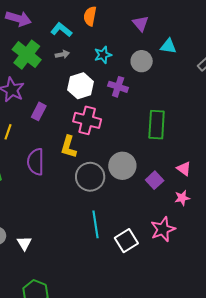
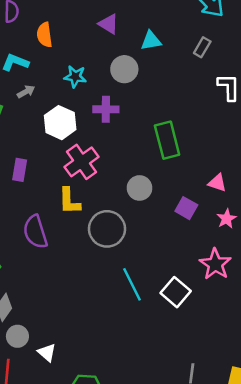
cyan star: (103, 55) -> (75, 77), turned -30
pink cross: (87, 120) -> (82, 162), turned -32
gray circle: (122, 166) -> (140, 188), moved, size x0.7
white triangle: (24, 243) -> (47, 352), moved

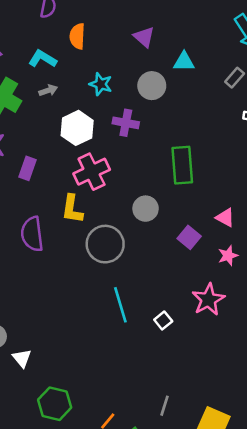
white square: (176, 292) -> (163, 320), size x0.6

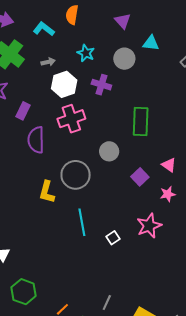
gray arrow: (48, 90) -> (48, 62), moved
yellow L-shape: (72, 209) -> (47, 192), moved
purple semicircle: (32, 234) -> (36, 140), moved

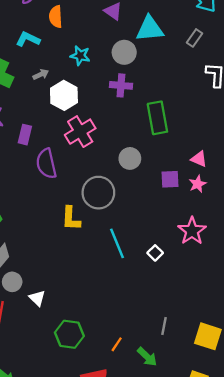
cyan triangle: (151, 43) -> (150, 29), size x1.5
purple cross: (101, 85) -> (121, 85), moved
purple square: (140, 177) -> (170, 179), turned -36
pink star: (168, 194) -> (198, 184), moved

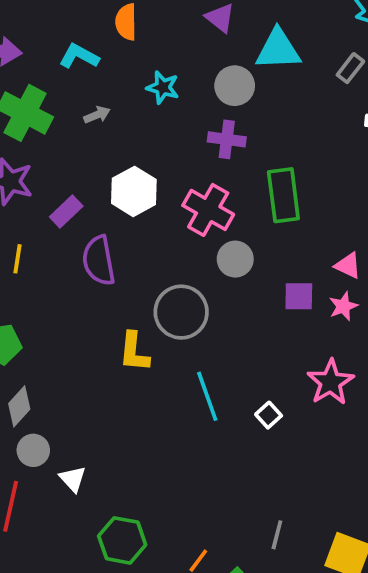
white hexagon: (64, 95) -> (134, 191), moved
pink cross: (80, 132) -> (208, 210), moved, turned -32
purple rectangle: (25, 135) -> (66, 212), turned 30

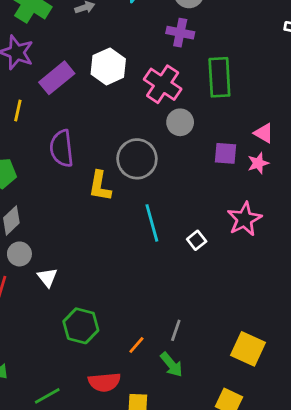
purple rectangle: (66, 212) -> (57, 78), size x1.4
purple semicircle: (99, 261) -> (62, 148), moved
gray line: (277, 535) -> (176, 330), moved

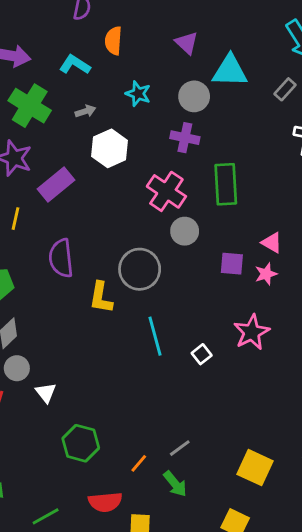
white hexagon: (108, 66) -> (110, 148), moved
gray line: (176, 330) -> (180, 448), turned 35

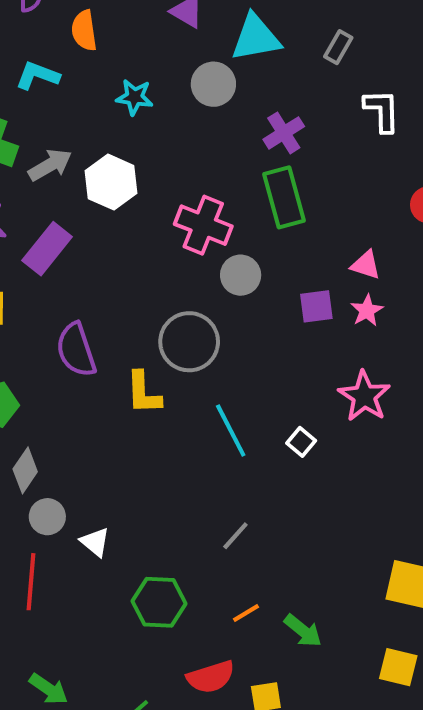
gray arrow: (85, 111) -> (50, 165), moved, size x1.5
purple cross: (185, 138) -> (284, 133), moved, turned -32
gray line: (180, 448) -> (235, 536), moved
orange line: (139, 463) -> (246, 613), turned 30

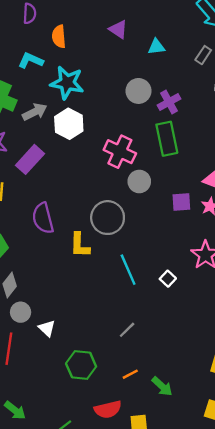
cyan triangle: (256, 38) -> (156, 47), size x0.6
gray circle: (213, 84) -> (138, 91), moved
cyan star: (134, 97) -> (67, 83), moved, size x1.6

